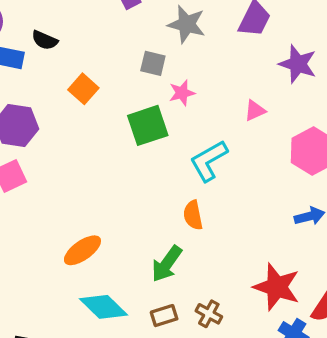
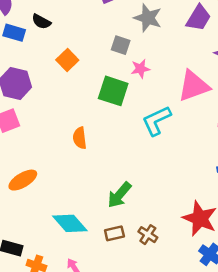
pink triangle: (255, 111) -> (194, 86), size x2.0
green square: (148, 125) -> (113, 91), turned 32
orange semicircle: (193, 215) -> (80, 138), moved
orange ellipse: (82, 250) -> (23, 180), moved

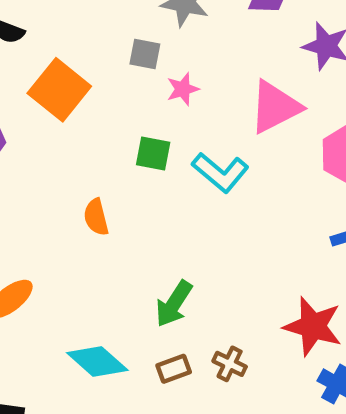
orange square: (67, 60) -> (59, 90), size x1.6
green square: (113, 91) -> (153, 153), moved, size x0.7
cyan L-shape: (156, 121) -> (220, 172), turned -108

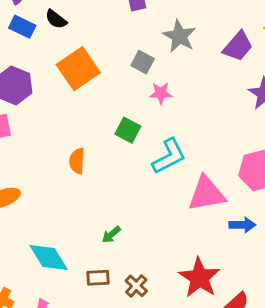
pink triangle: (275, 107) -> (207, 194), moved
cyan L-shape: (220, 172) -> (169, 156), turned -84
green arrow: (174, 304) -> (111, 235), size x0.6

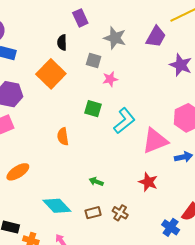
black semicircle: (56, 19) -> (62, 42), moved, turned 63
green arrow: (111, 235) -> (96, 182), turned 72
red star: (199, 278) -> (148, 182), moved, size x0.7

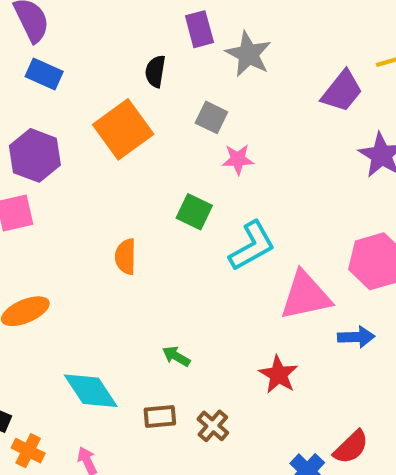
gray star: (115, 38) -> (248, 54), moved

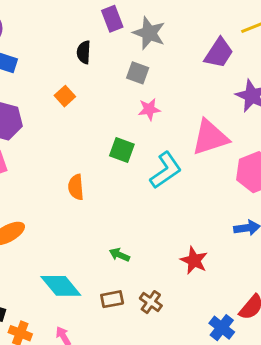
gray square: (211, 117) -> (138, 73), moved
orange square: (123, 129) -> (65, 96), size x0.5
pink triangle: (306, 296) -> (210, 137), moved

